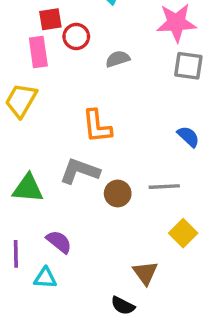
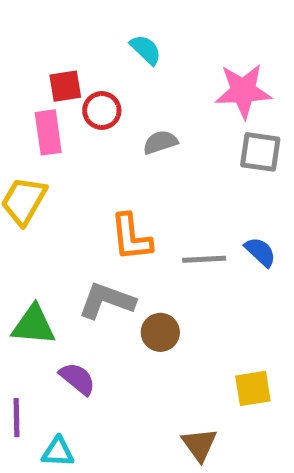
gray line: (164, 187) -> (204, 259), moved
yellow square: (183, 233) -> (253, 388), turned 36
purple semicircle: (59, 242) -> (77, 379), moved

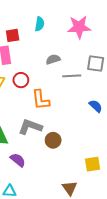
cyan semicircle: (146, 50) -> (40, 24), moved, turned 56
pink star: (243, 91) -> (79, 27), moved
red circle: (102, 111) -> (21, 80), moved
gray line: (204, 259) -> (72, 76), moved

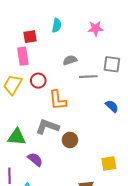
pink star: (79, 27) -> (96, 28), size x0.7

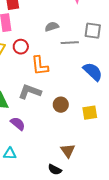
blue semicircle: (112, 106) -> (93, 72), size x1.5
brown circle: (70, 140) -> (61, 105), moved
yellow square: (109, 163) -> (90, 113), moved

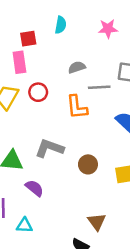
orange L-shape: (40, 66) -> (77, 107), moved

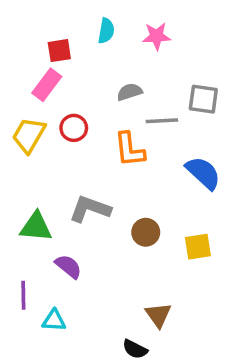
pink star: (108, 29) -> (156, 36), moved
pink rectangle: (19, 62) -> (47, 85), turned 45

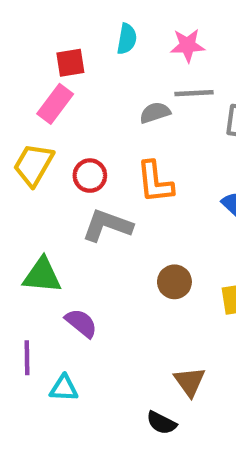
gray line: (162, 121) -> (194, 93), moved
red circle: (74, 128) -> (90, 176), moved
gray L-shape: (90, 209) -> (107, 225), moved

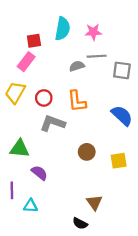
cyan semicircle: (127, 39) -> (62, 29), size x1.5

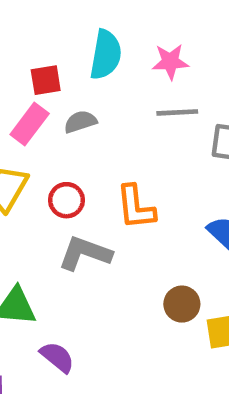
gray semicircle: (77, 66) -> (80, 122), moved
brown circle: (87, 152) -> (182, 304), moved

